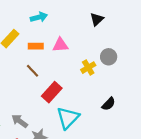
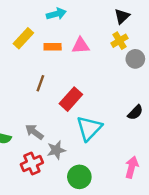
yellow cross: (88, 68) -> (120, 41), moved
brown line: (32, 71) -> (40, 83), moved, turned 64

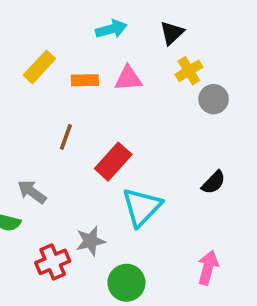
cyan arrow: (56, 14) -> (111, 29), moved
black triangle: (122, 16) -> (172, 33), moved
gray arrow: (34, 132) -> (32, 192), moved

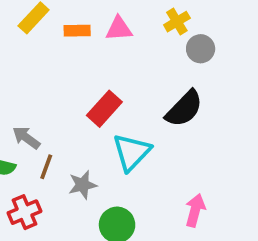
brown line: (66, 137) -> (46, 167), moved
black semicircle: (214, 182) -> (184, 109), moved, size x1.6
red cross: (53, 262) -> (24, 212), moved

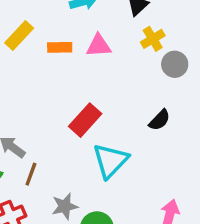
black semicircle: (184, 109) -> (159, 120), size x0.6
gray star: (83, 185) -> (65, 206), moved

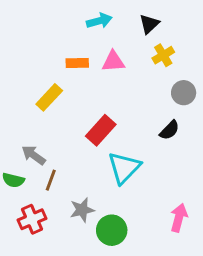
yellow rectangle: (19, 35) -> (49, 97), moved
gray circle: (175, 64) -> (184, 93), moved

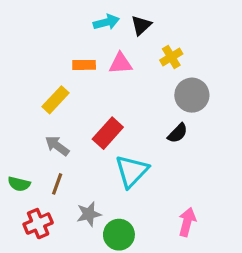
black triangle: (149, 24) -> (141, 25), moved
gray circle: (184, 93) -> (192, 95), size x1.4
gray arrow: (34, 155) -> (57, 146), moved

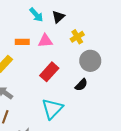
cyan arrow: (106, 22) -> (36, 15), turned 63
red rectangle: (108, 133) -> (49, 72), moved

